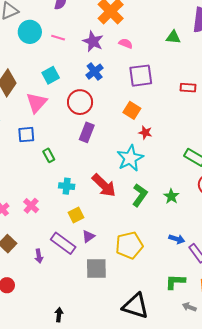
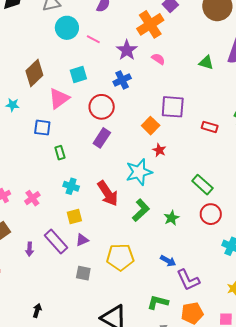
purple square: (141, 76) -> (173, 107), moved
red rectangle: (188, 88) -> (210, 127), moved
gray square: (96, 269) -> (83, 273), size x0.7

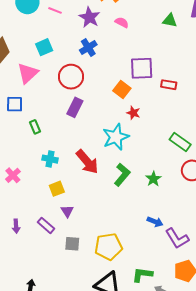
red rectangle: (210, 127) -> (169, 85), moved
purple triangle: (82, 240) -> (67, 211), turned -32
purple rectangle: (56, 241) -> (46, 225), moved, size x0.7
yellow pentagon: (120, 257) -> (108, 247), moved
green L-shape: (158, 302) -> (142, 275), moved

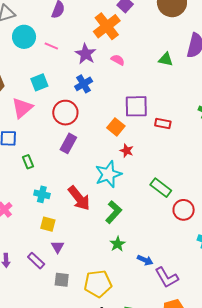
green rectangle: (180, 142) -> (161, 188), moved
green star: (153, 179) -> (118, 244), moved
yellow square: (57, 189) -> (48, 224), turned 35

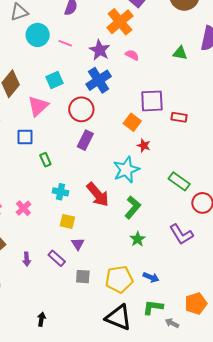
blue cross: (84, 84) -> (99, 80), size x1.4
blue arrow: (145, 260) -> (151, 277), moved
purple L-shape: (167, 277) -> (181, 234), moved

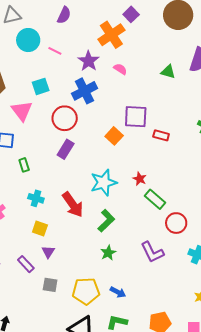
pink triangle: (38, 106) -> (22, 111), turned -30
red star: (144, 146) -> (140, 179), moved

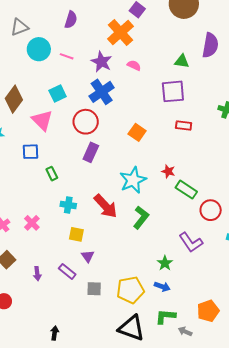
purple square: (136, 117) -> (173, 91), moved
green star: (108, 253) -> (165, 263), moved

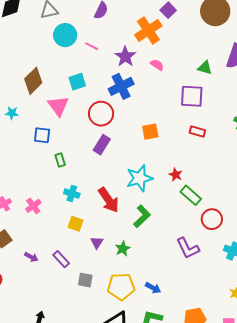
orange square: (137, 132) -> (150, 132), turned 36
purple triangle: (88, 256) -> (97, 243), moved
green star: (165, 263) -> (123, 249), moved
purple arrow: (37, 274) -> (31, 257), turned -64

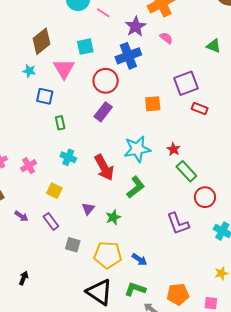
purple square: (192, 96) -> (186, 83), moved, turned -30
cyan star: (12, 113) -> (29, 71), moved
yellow square: (76, 224) -> (54, 191), moved

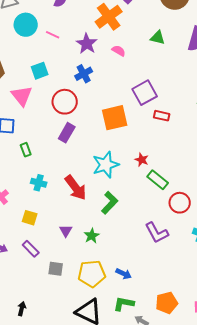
green triangle: (214, 46) -> (158, 38), moved
blue cross: (128, 56) -> (84, 74), size x0.7
orange square: (153, 104) -> (115, 118), size x1.5
black arrow: (24, 278) -> (22, 309), moved

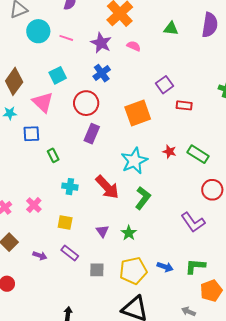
purple square: (145, 93) -> (165, 85), size x0.7
green rectangle: (158, 180) -> (198, 154), moved
green L-shape: (124, 304) -> (195, 266), moved

